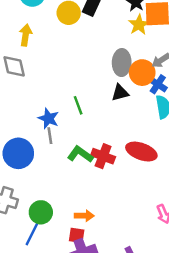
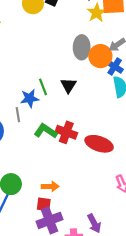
black triangle: (120, 93) -> (68, 85), moved, turned -42
blue star: (48, 118) -> (30, 98), moved, turned -30
red ellipse: (141, 152) -> (99, 144), moved

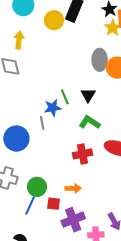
green L-shape: (46, 131) -> (90, 122), moved
red cross: (66, 132) -> (82, 154), moved, turned -30
red square: (44, 204) -> (54, 204), moved

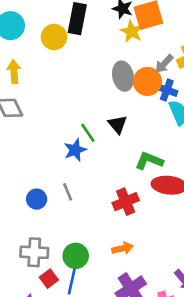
green L-shape: (90, 122) -> (149, 161), moved
gray line: (42, 123) -> (68, 192), moved
blue circle: (16, 139) -> (37, 199), size x0.6
red square: (54, 204) -> (49, 279), moved, turned -32

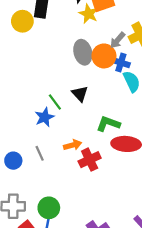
orange arrow: (123, 248) -> (73, 145), moved

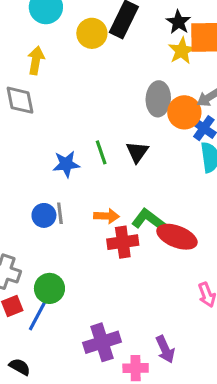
blue star: (45, 117) -> (66, 164), moved
green L-shape: (108, 124) -> (148, 220), moved
blue circle: (13, 161) -> (44, 215), moved

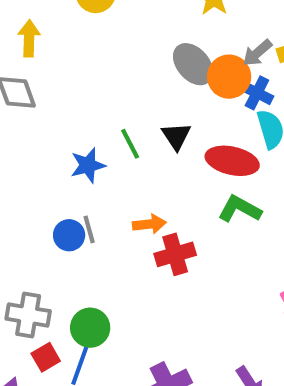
gray ellipse: (158, 99) -> (193, 64), turned -36
green L-shape: (148, 220) -> (240, 209), moved
red ellipse: (177, 237) -> (232, 161), moved

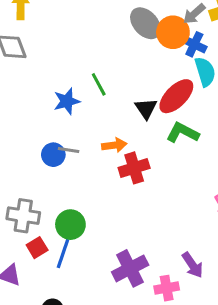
black triangle: (176, 136) -> (146, 108), moved
red ellipse: (232, 161) -> (176, 96), turned -57
gray line: (89, 229) -> (69, 150), turned -65

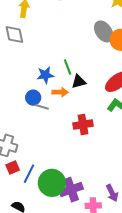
black triangle: (146, 108) -> (79, 82), moved, turned 42
orange arrow: (114, 145) -> (60, 92), moved
blue circle: (53, 155) -> (33, 98), moved
green circle: (70, 225) -> (52, 183), moved, size x1.4

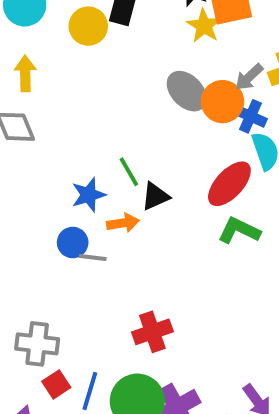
red cross: (83, 125) -> (152, 332), moved

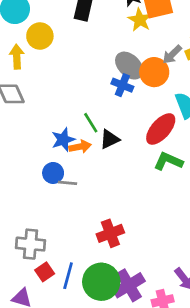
yellow circle: (88, 26) -> (40, 36), moved
blue cross: (251, 116) -> (122, 85), moved
orange arrow: (123, 223) -> (80, 147), moved

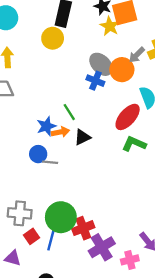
yellow circle: (40, 36) -> (53, 38), moved
black triangle: (110, 139) -> (82, 137), moved
red cross: (110, 233) -> (83, 228), moved
green circle: (101, 282) -> (61, 217), moved

